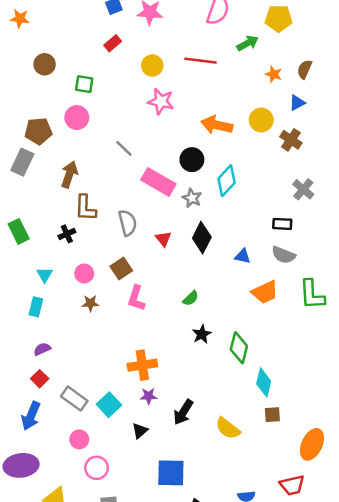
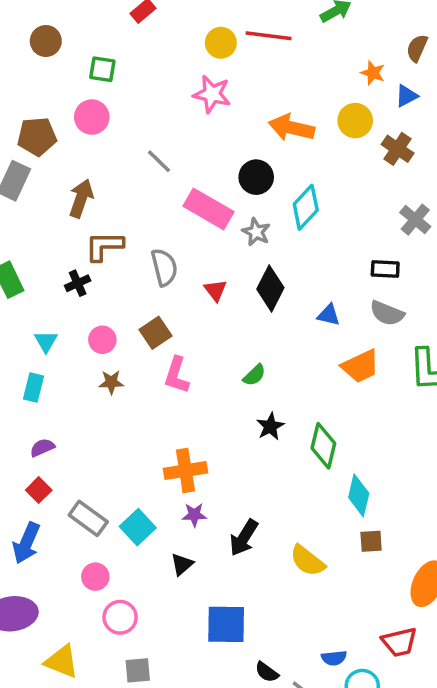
yellow circle: (152, 66) -> (221, 43), moved
orange star: (274, 74) -> (373, 73), moved
brown L-shape: (85, 208) -> (104, 246), turned 88

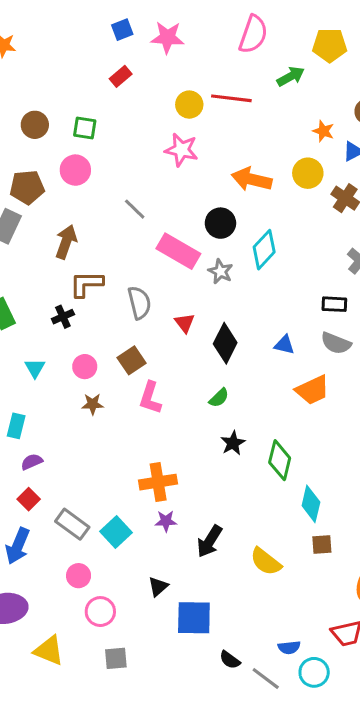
brown circle: (46, 41) -> (35, 125), moved
black diamond: (270, 288) -> (225, 343), moved
cyan rectangle: (33, 387) -> (16, 426), moved
black triangle: (182, 564) -> (158, 587), moved

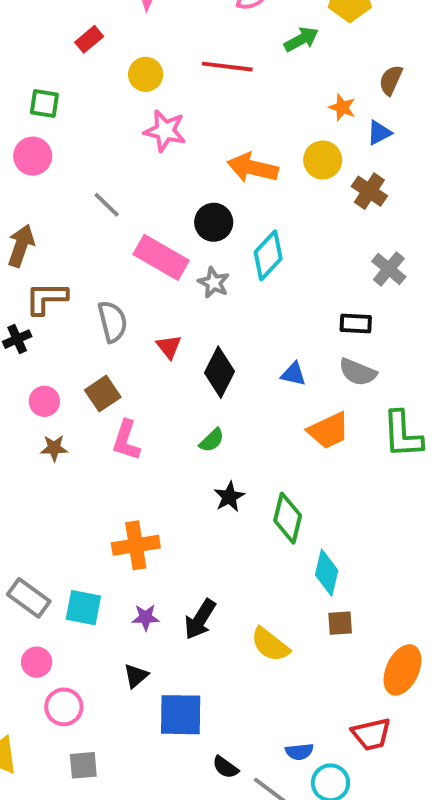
yellow circle: (189, 105) -> (146, 74), moved
purple star: (166, 521) -> (146, 617), moved
cyan square: (116, 532) -> (83, 608), turned -36

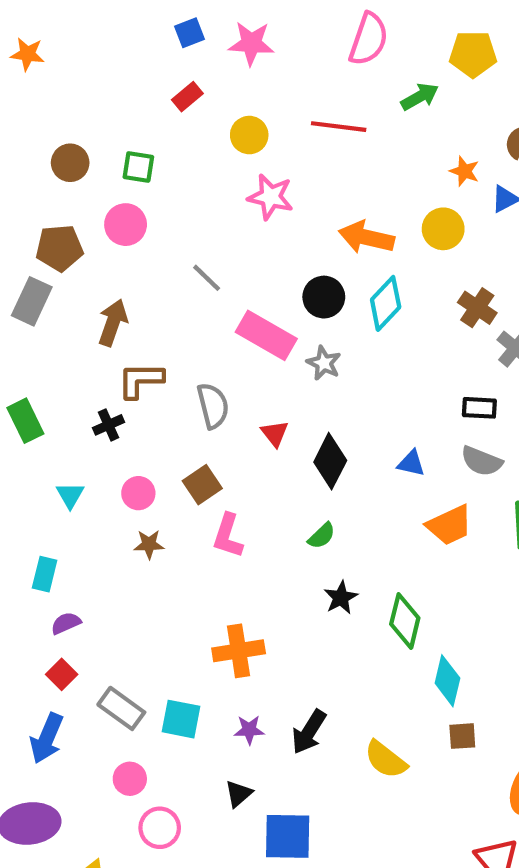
brown cross: (369, 191) -> (477, 308), moved
cyan diamond: (268, 255) -> (386, 303), moved

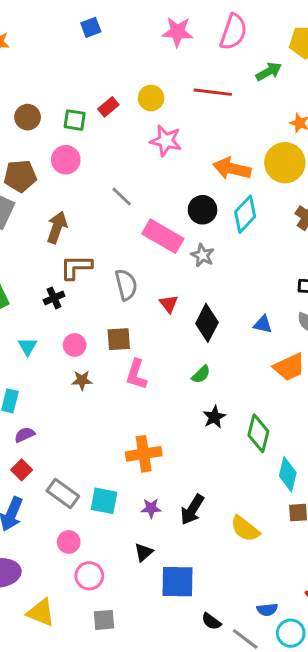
blue square: (190, 33) -> (91, 27), moved
pink star: (251, 43) -> (178, 32), moved
red rectangle: (187, 97) -> (108, 107), moved
yellow circle: (443, 229) -> (285, 163), size x1.4
brown square: (202, 485) -> (119, 339), turned 30

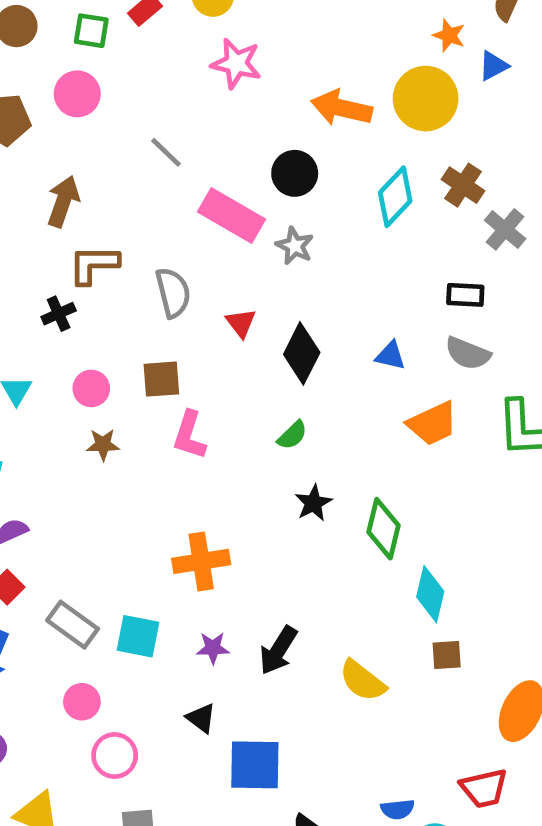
cyan diamond: (245, 214) -> (395, 197), moved
black triangle: (144, 552) -> (201, 718), turned -42

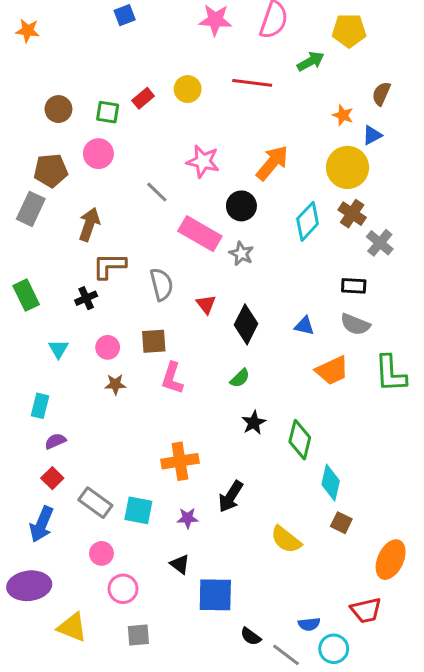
pink star: (236, 63) -> (203, 161), moved
yellow circle: (426, 99) -> (348, 167), moved
orange arrow: (341, 108) -> (272, 163), turned 117
black arrow: (278, 650) -> (231, 497), moved
brown square: (447, 655) -> (341, 523), turned 30

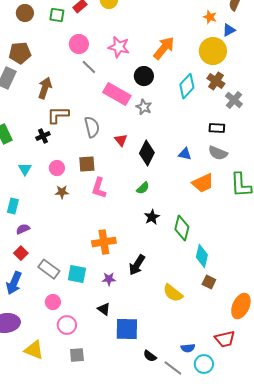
pink circle: (98, 154) -> (79, 44), moved

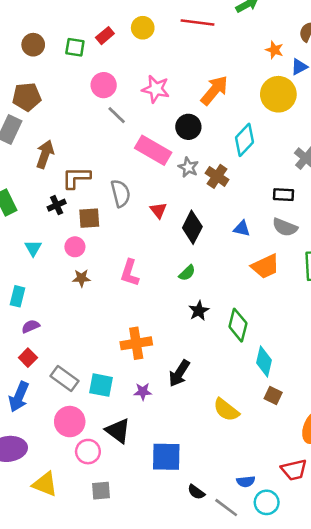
brown cross: (216, 81) -> (217, 176), moved
brown arrow: (45, 88) -> (45, 154), moved
brown square: (87, 164) -> (89, 218), moved
pink circle: (53, 302) -> (70, 422), size x1.5
black triangle: (104, 309) -> (118, 431), moved, size x1.5

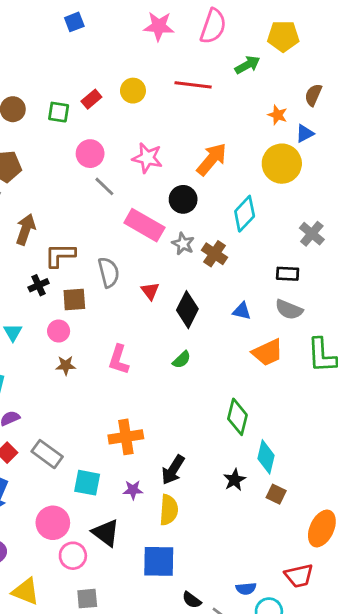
black star: (199, 311) -> (235, 480), moved
gray rectangle: (64, 379) -> (47, 454), moved
yellow semicircle: (226, 410) -> (169, 510), moved, turned -124

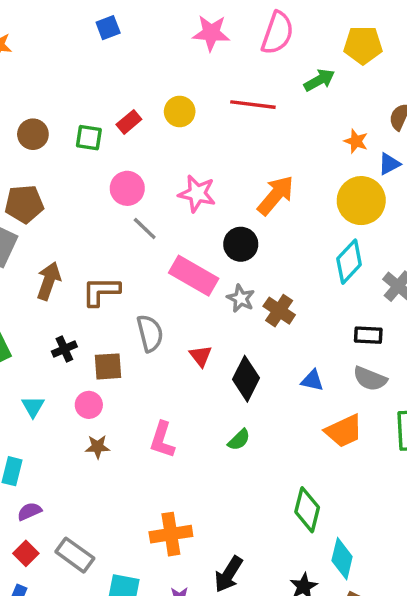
cyan diamond: (245, 214) -> (349, 262), moved
brown L-shape: (60, 255) -> (101, 291), moved

